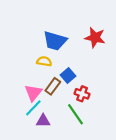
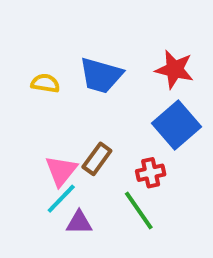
yellow semicircle: (44, 61) -> (45, 83), moved
blue square: (68, 75) -> (176, 125), moved, size x1.6
red cross: (82, 94) -> (151, 173), turned -32

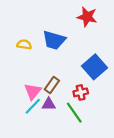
red star: (174, 69) -> (87, 17), moved
purple triangle: (79, 222) -> (49, 104), moved

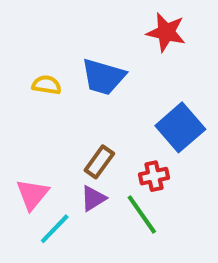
pink triangle: (33, 91) -> (32, 194), moved
purple triangle: (49, 104) -> (93, 198), turned -32
cyan line: (33, 106) -> (55, 229), moved

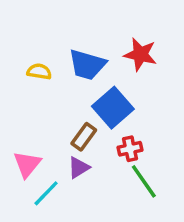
red star: (166, 32) -> (140, 54), moved
blue square: (180, 127) -> (113, 108), moved
green line: (142, 215) -> (144, 181), moved

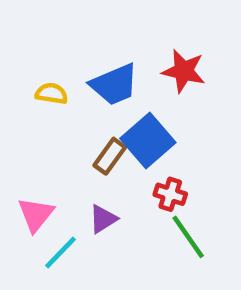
blue trapezoid: (87, 65) -> (114, 85), turned -39
brown rectangle: (84, 137) -> (110, 156), moved
red cross: (130, 149) -> (170, 194), turned 30

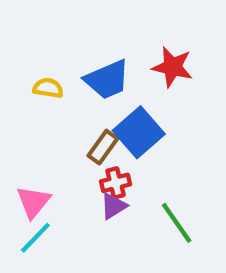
red cross: (170, 194) -> (116, 183), moved, turned -32
purple triangle: (103, 219) -> (113, 206), moved
cyan line: (60, 253) -> (35, 238), moved

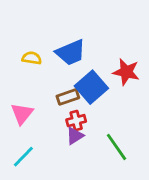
red star: (172, 67) -> (126, 72), moved
brown rectangle: (103, 147) -> (68, 97), turned 35
pink triangle: (33, 202) -> (22, 114), moved

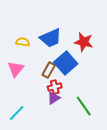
red star: (126, 72) -> (84, 42), moved
brown rectangle: (68, 97) -> (49, 70), turned -42
pink triangle: (22, 114) -> (16, 69), moved

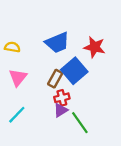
yellow semicircle: (23, 42) -> (12, 47), moved
green line: (84, 106) -> (80, 123), moved
cyan line: (17, 113) -> (17, 115), moved

